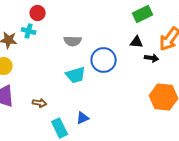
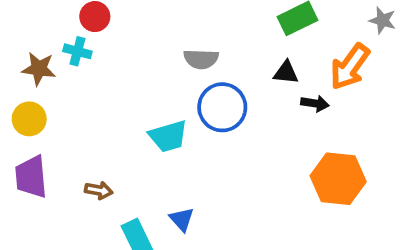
gray semicircle: (73, 41) -> (201, 59), moved
blue triangle: (83, 118) -> (182, 219), turned -48

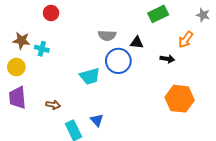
cyan cross: (77, 51) -> (42, 49), moved
orange arrow: (350, 67) -> (186, 40), size x0.7
black triangle: (286, 73) -> (137, 43), moved

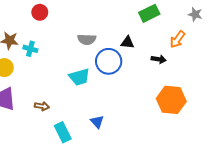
gray semicircle: (107, 35) -> (87, 39), moved
blue triangle: (97, 120) -> (97, 122), moved

